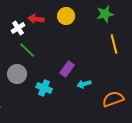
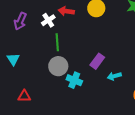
green line: (27, 50) -> (57, 42), turned 42
gray circle: (17, 74) -> (58, 66), moved

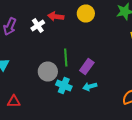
green line: (57, 42) -> (66, 58), moved
cyan arrow: (114, 76) -> (90, 86), moved

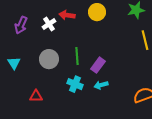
gray circle: (48, 72) -> (49, 59), moved
red triangle: (14, 102) -> (36, 96), moved

